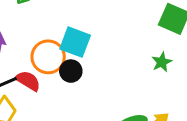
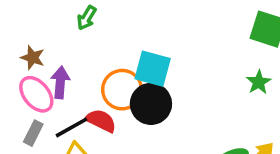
black circle: (71, 71) -> (151, 104), size x1.5

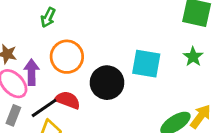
cyan square: (153, 69) -> (146, 64), moved
orange circle: (122, 90) -> (67, 57), moved

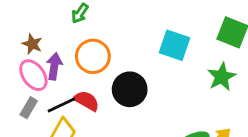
green star: (193, 57) -> (222, 77), size x1.4
cyan square: (146, 64) -> (174, 45), moved

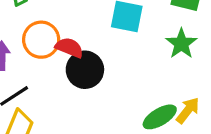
red semicircle: (87, 101) -> (69, 48), moved

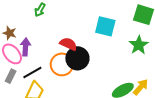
orange circle: (41, 40) -> (62, 64), moved

